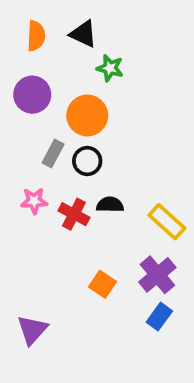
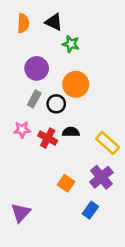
purple circle: (32, 95) -> (37, 68), moved
orange circle: (87, 115) -> (76, 84), moved
blue rectangle: (159, 317) -> (90, 210), moved

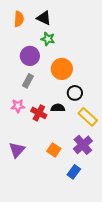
green star: (71, 44) -> (48, 39), moved
black circle: (56, 104) -> (75, 93), moved
purple triangle: (21, 213) -> (17, 150), moved

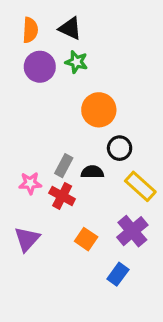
purple circle: (30, 56) -> (40, 67), moved
gray rectangle: (28, 81) -> (64, 166), moved
pink star: (18, 106) -> (30, 183), moved
red cross: (39, 113) -> (62, 196), moved

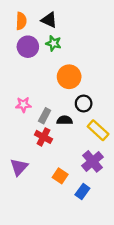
pink star: (30, 183) -> (23, 105), moved
orange square: (86, 239) -> (60, 176), moved

